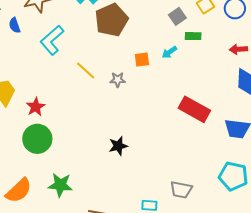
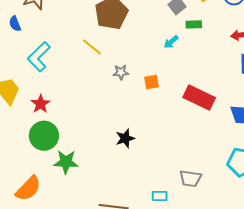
cyan L-shape: (52, 40) -> (39, 57), moved
orange square: (142, 60) -> (151, 82), moved
yellow line: (86, 70) -> (92, 47), moved
green star: (60, 185) -> (66, 162), moved

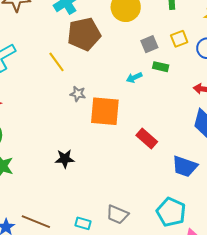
orange square: (151, 82) -> (105, 111), size x2.0
red rectangle: (199, 97) -> (147, 139), size x0.7

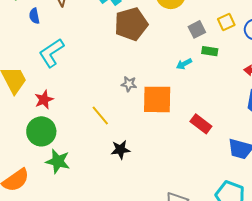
yellow line: (56, 62) -> (100, 116), moved

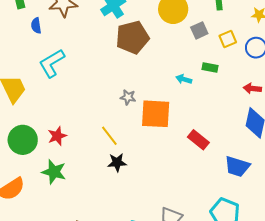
gray square: (197, 29) -> (199, 30), moved
cyan arrow: (184, 64) -> (184, 79), turned 42
red star: (44, 100) -> (57, 136), moved
yellow line: (100, 116) -> (109, 136), moved
green circle: (41, 131) -> (23, 140), moved

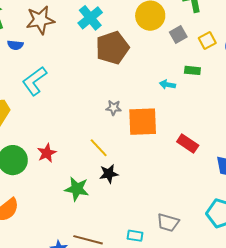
blue semicircle: (36, 26) -> (15, 45), turned -70
green star: (54, 172) -> (77, 189), moved

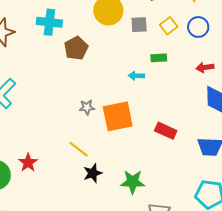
cyan cross: (90, 18) -> (49, 22), turned -35
gray square: (178, 35) -> (139, 25), turned 36
brown pentagon: (112, 48) -> (76, 48), size x0.7
green star: (77, 189) -> (133, 182), moved

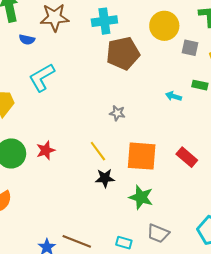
cyan cross: (49, 22) -> (104, 21), turned -30
brown pentagon: (76, 48) -> (123, 53), size x1.4
orange square: (118, 116) -> (142, 156), moved

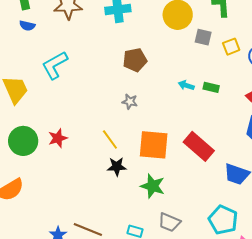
blue semicircle: (27, 40) -> (27, 26), moved
brown pentagon: (123, 53) -> (135, 60), moved, size x0.7
green rectangle: (200, 85) -> (211, 87), moved
red rectangle: (187, 157) -> (199, 146), size x1.4

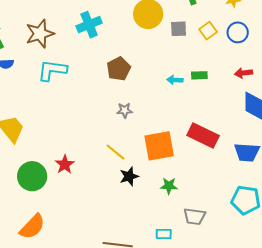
cyan L-shape: (55, 65) -> (52, 70), moved, turned 52
green star: (153, 186) -> (169, 186), size x0.7

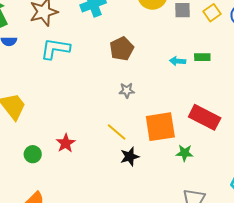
green circle: (32, 176) -> (33, 154), size x0.6
green star: (169, 186) -> (185, 153), moved

